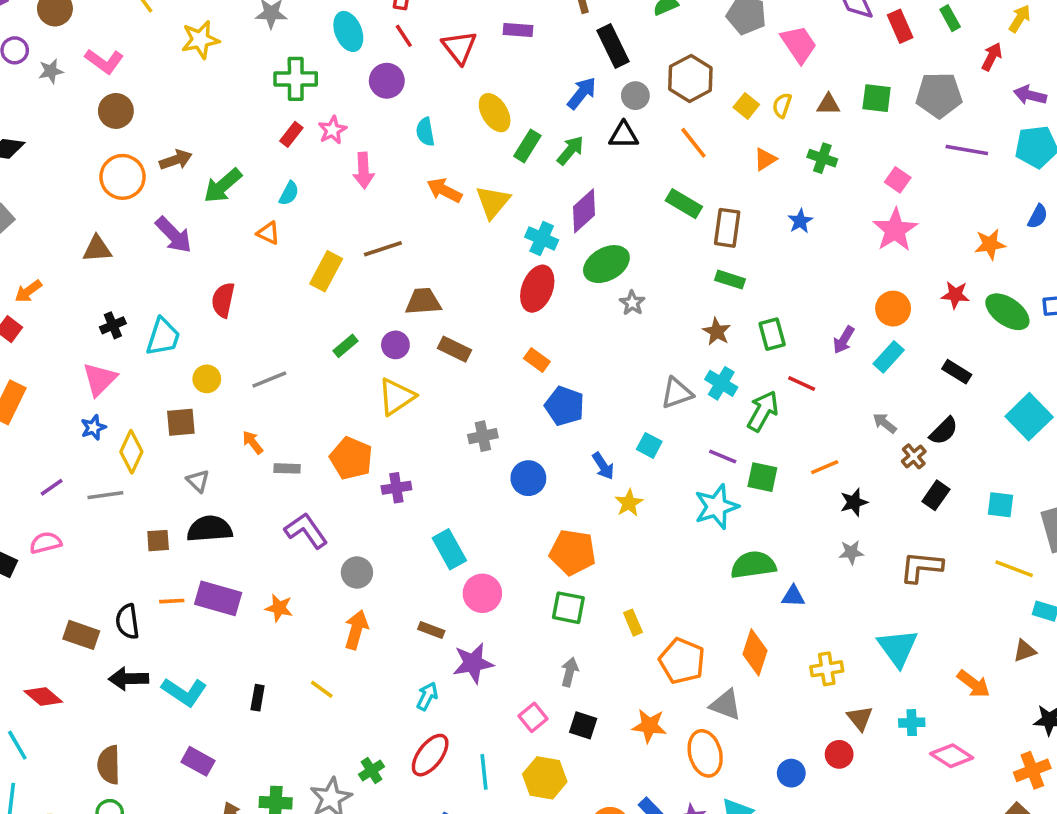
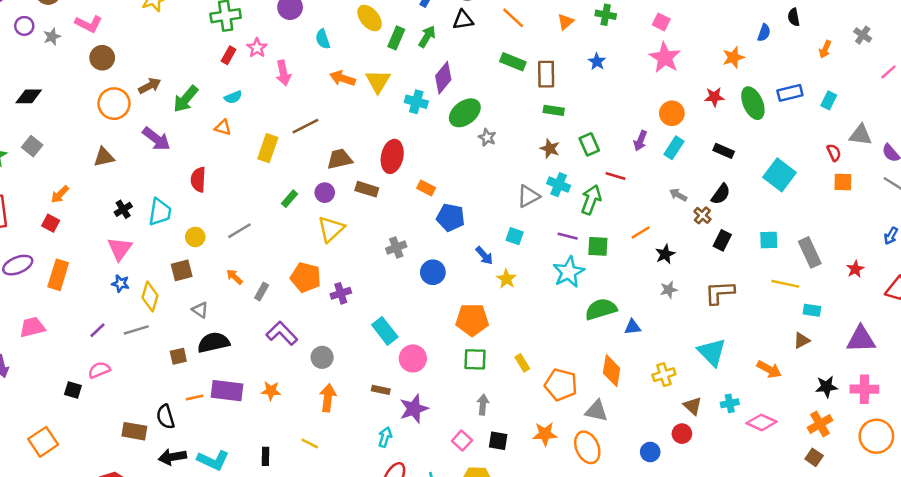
cyan semicircle: (289, 193) -> (233, 97), turned 48
red ellipse: (537, 289) -> (392, 156), moved
green ellipse: (1007, 312) -> (753, 103), turned 40
blue star: (93, 428) -> (120, 284), turned -30
gray rectangle: (287, 468) -> (262, 291), turned -54

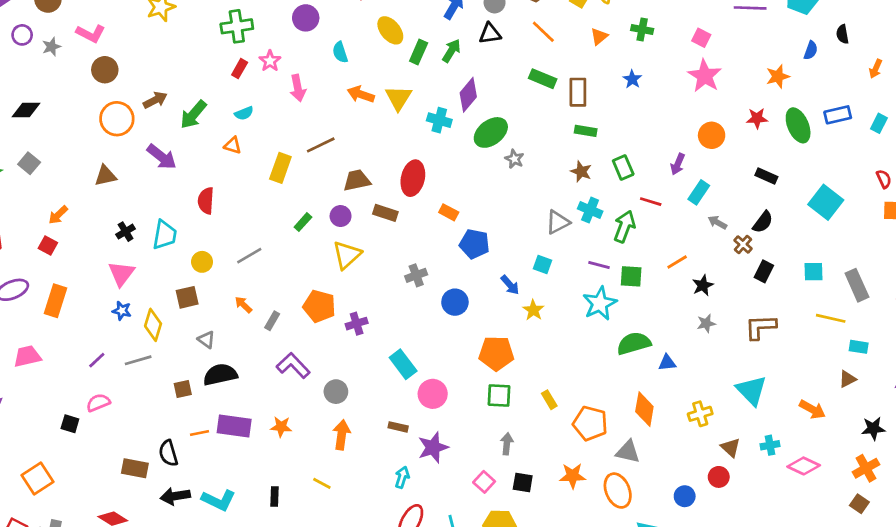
cyan rectangle: (674, 148) -> (699, 192), moved

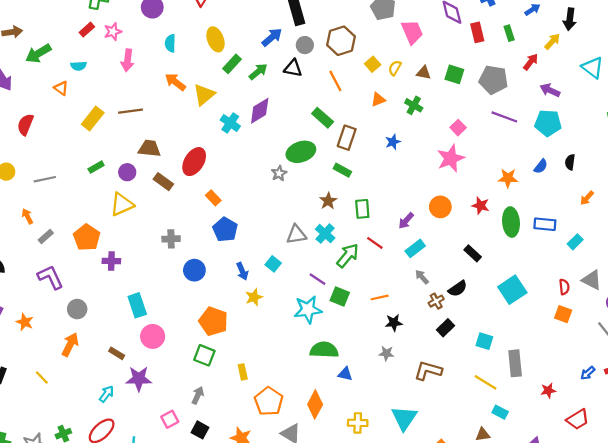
green ellipse: (491, 132) -> (301, 152), moved

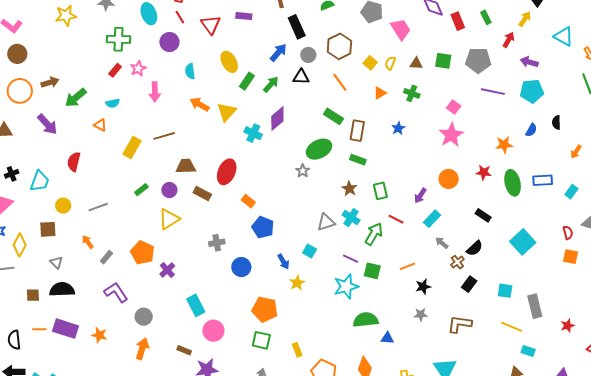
purple cross: (111, 261) -> (167, 270), turned -35

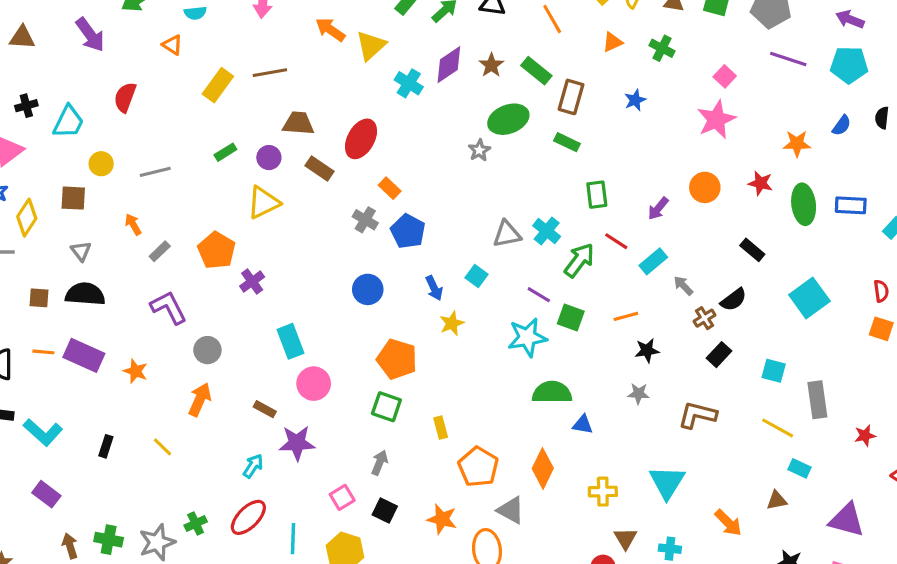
brown star: (349, 189) -> (491, 65), moved
cyan rectangle: (432, 219) -> (653, 261), moved
gray cross: (217, 243) -> (365, 220), moved, turned 35

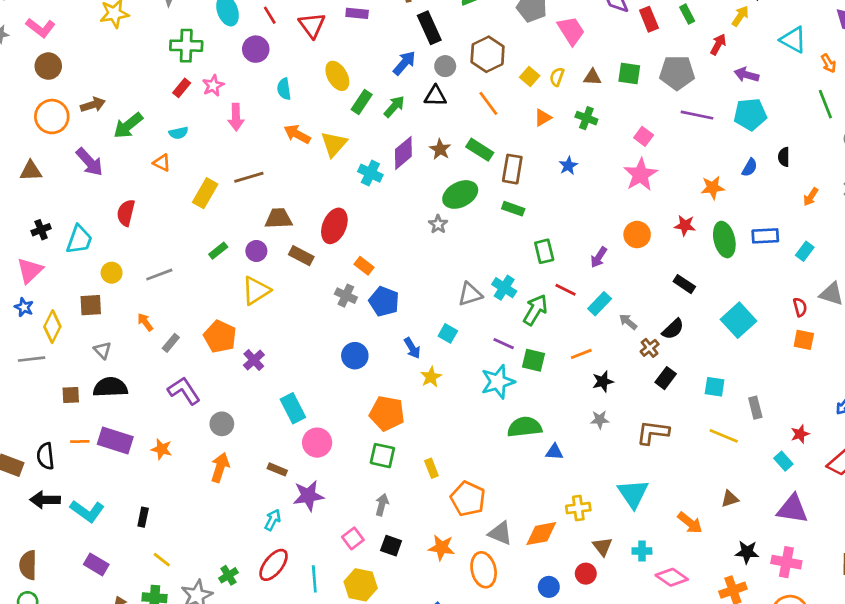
gray rectangle: (817, 400) -> (755, 408), size x0.7
yellow line: (162, 447) -> (162, 560), moved
orange diamond: (543, 468) -> (541, 534), moved, turned 60
cyan rectangle: (799, 468) -> (783, 461), moved, turned 30

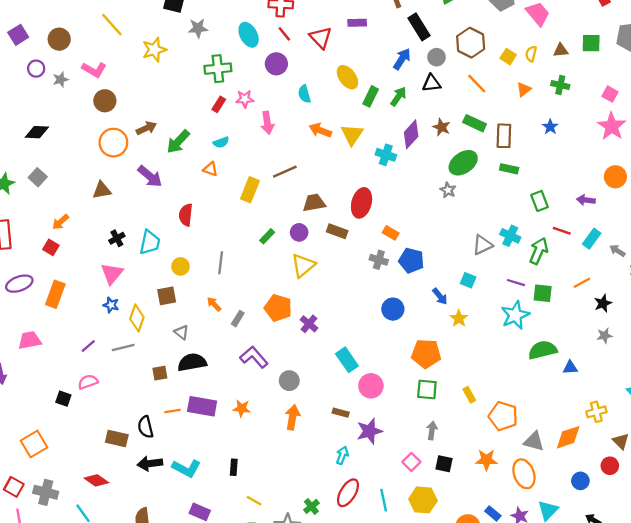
pink star: (213, 85) -> (245, 99), turned 30
purple arrow: (599, 257) -> (586, 200), turned 72
gray line: (159, 275) -> (221, 263), turned -55

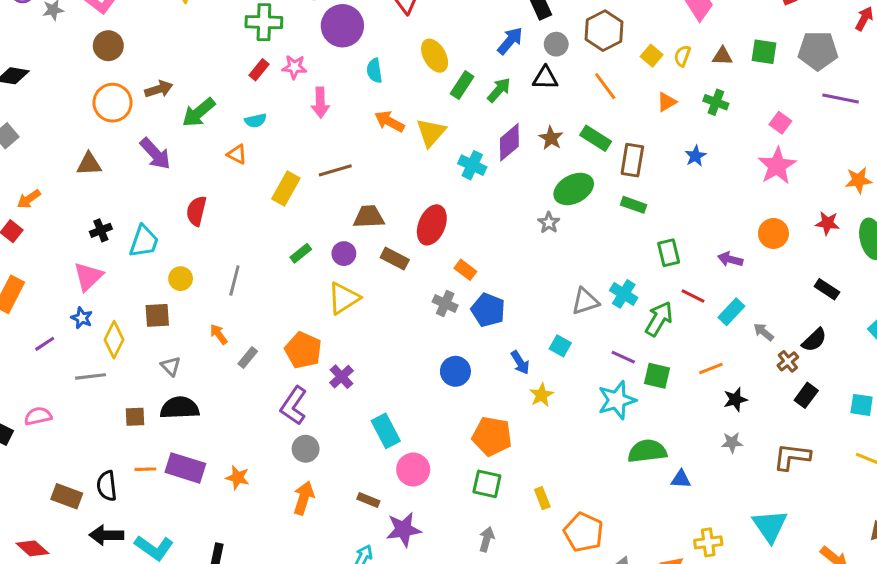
purple circle: (276, 64) -> (342, 26), size x1.4
purple line: (88, 346) -> (45, 344), moved
purple L-shape: (254, 357) -> (294, 406), moved, turned -112

